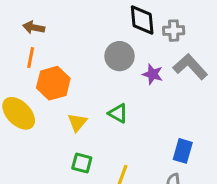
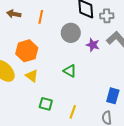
orange line: (31, 58) -> (41, 17), moved
yellow triangle: (77, 122) -> (32, 76), moved, turned -32

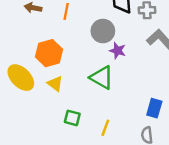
purple star: (93, 45) -> (118, 51), moved
green triangle: (70, 71) -> (102, 78), size x1.5

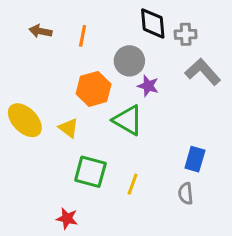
orange hexagon: (49, 53) -> (94, 89), moved
green square: (72, 118) -> (90, 172), size x1.5

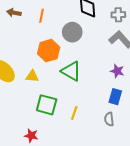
gray cross: (186, 34) -> (118, 15), moved
purple star: (148, 86) -> (117, 71), moved
yellow triangle: (69, 128) -> (32, 76), turned -32

